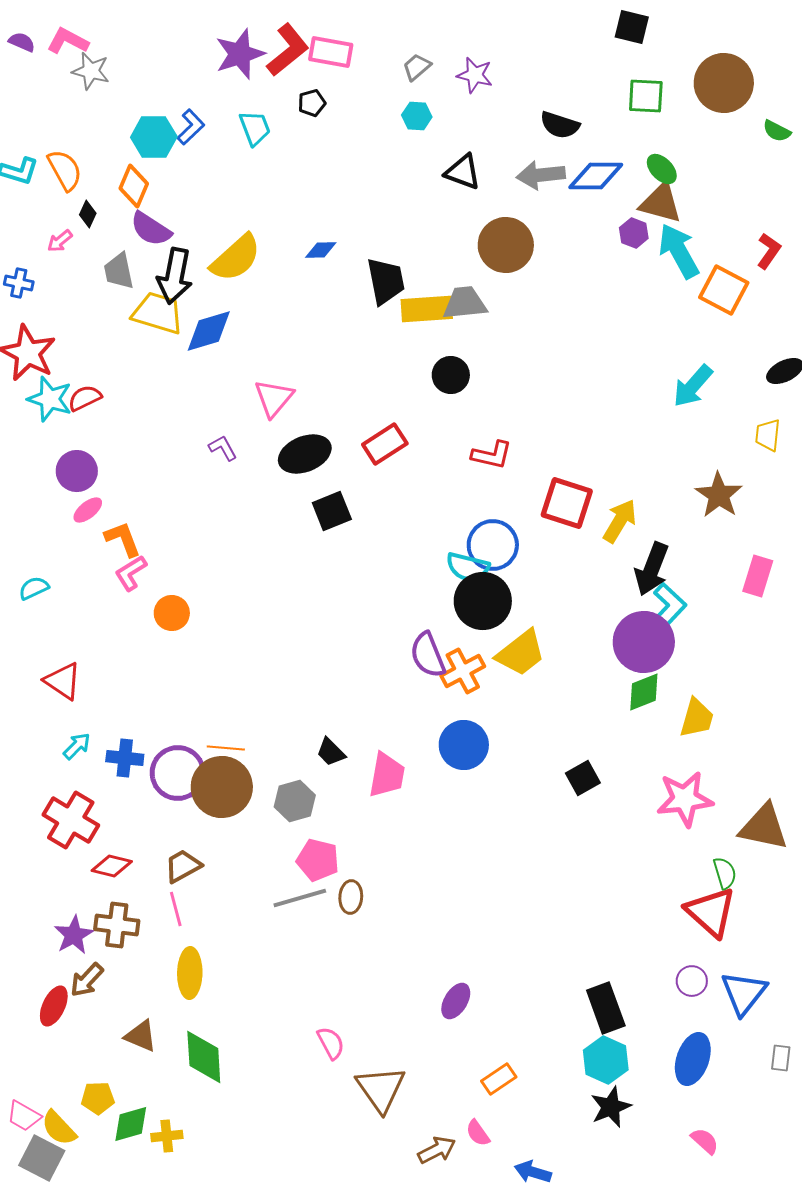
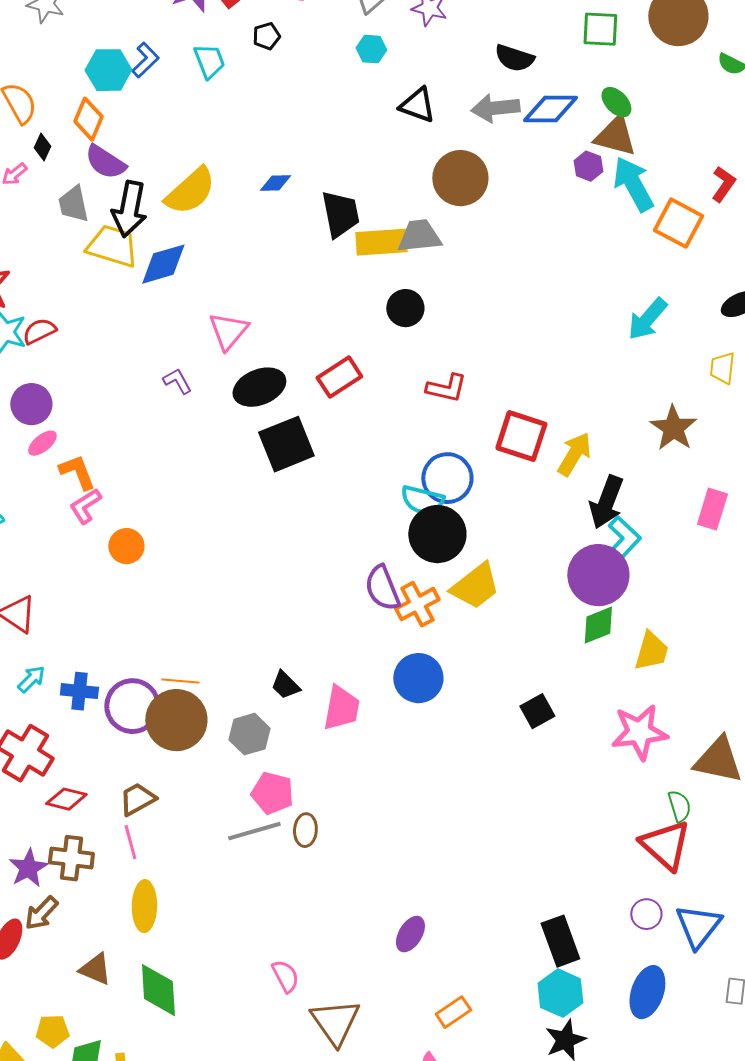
black square: (332, 511) -> (286, 444), size x1.4

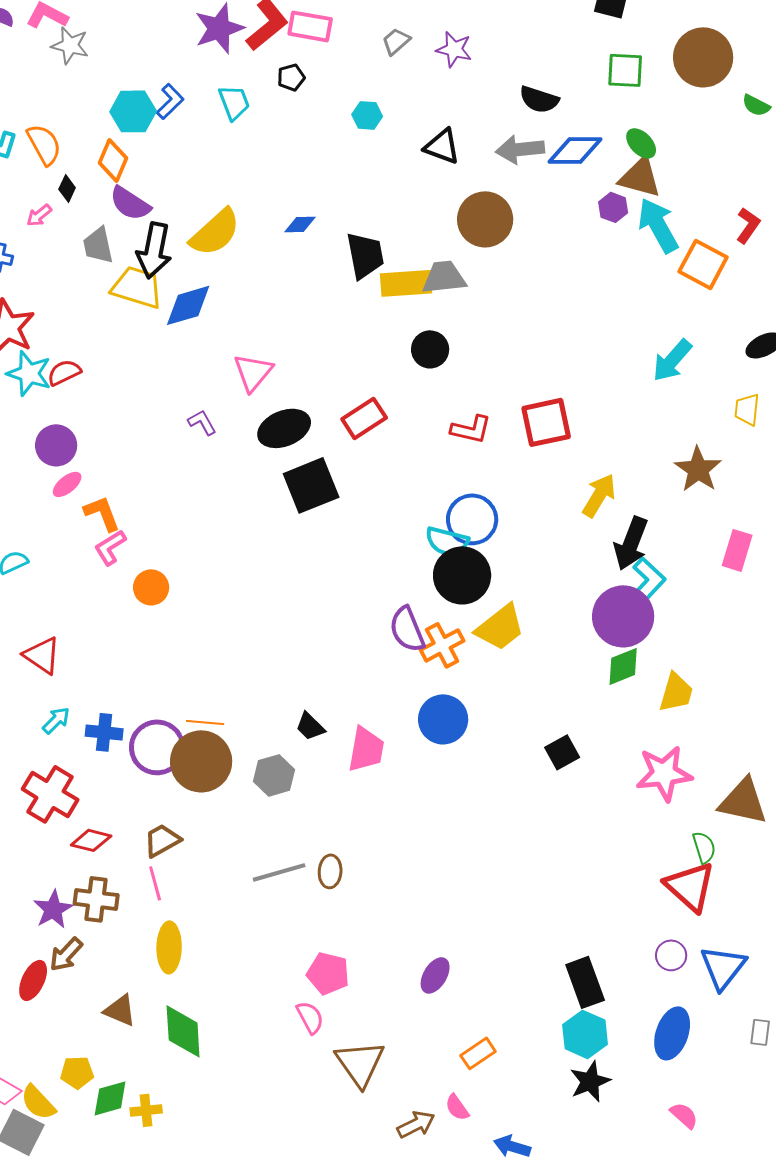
cyan hexagon: (371, 49) -> (367, 115), moved
red square: (521, 436) -> (546, 422), moved, turned -30
pink pentagon: (272, 793) -> (328, 973), moved

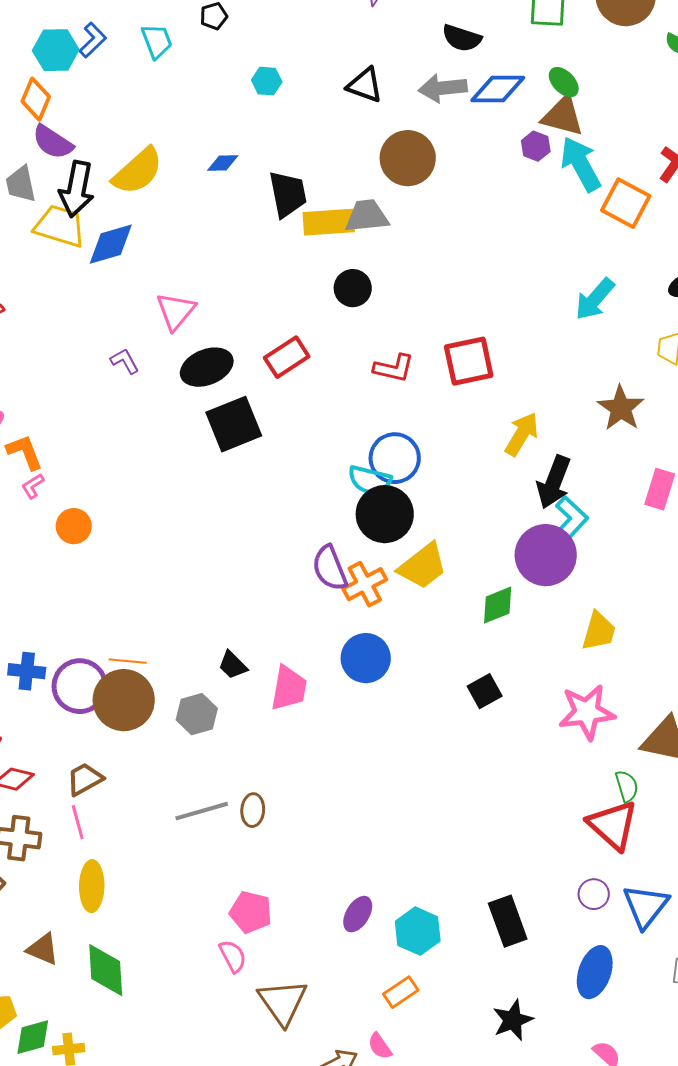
cyan hexagon: (367, 115) -> (267, 81), moved
pink L-shape: (110, 547) -> (33, 486), size x0.7
green diamond: (623, 666) -> (498, 605), moved
cyan hexagon: (585, 1034) -> (418, 931), moved

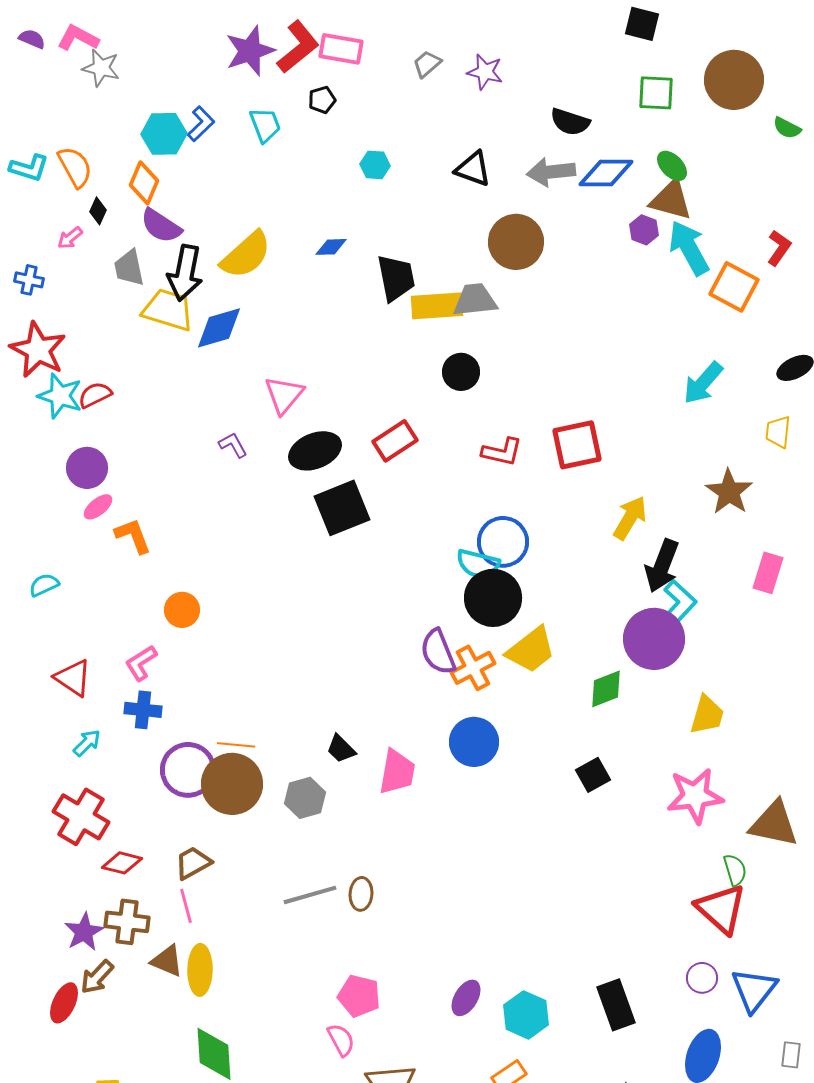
pink L-shape: (33, 486) -> (141, 663), moved, size x1.4
blue cross: (27, 671) -> (143, 710), moved
brown triangle: (43, 949) -> (167, 961), moved

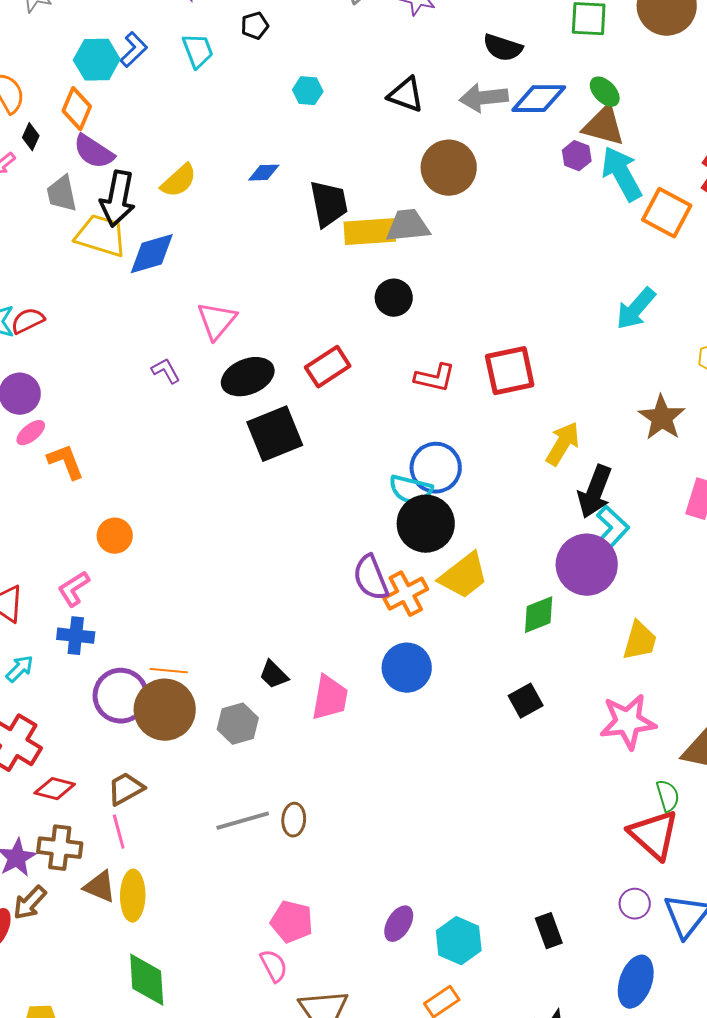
yellow semicircle: (246, 255) -> (179, 181), size x0.7
black rectangle: (616, 1005) -> (549, 931), size x0.7

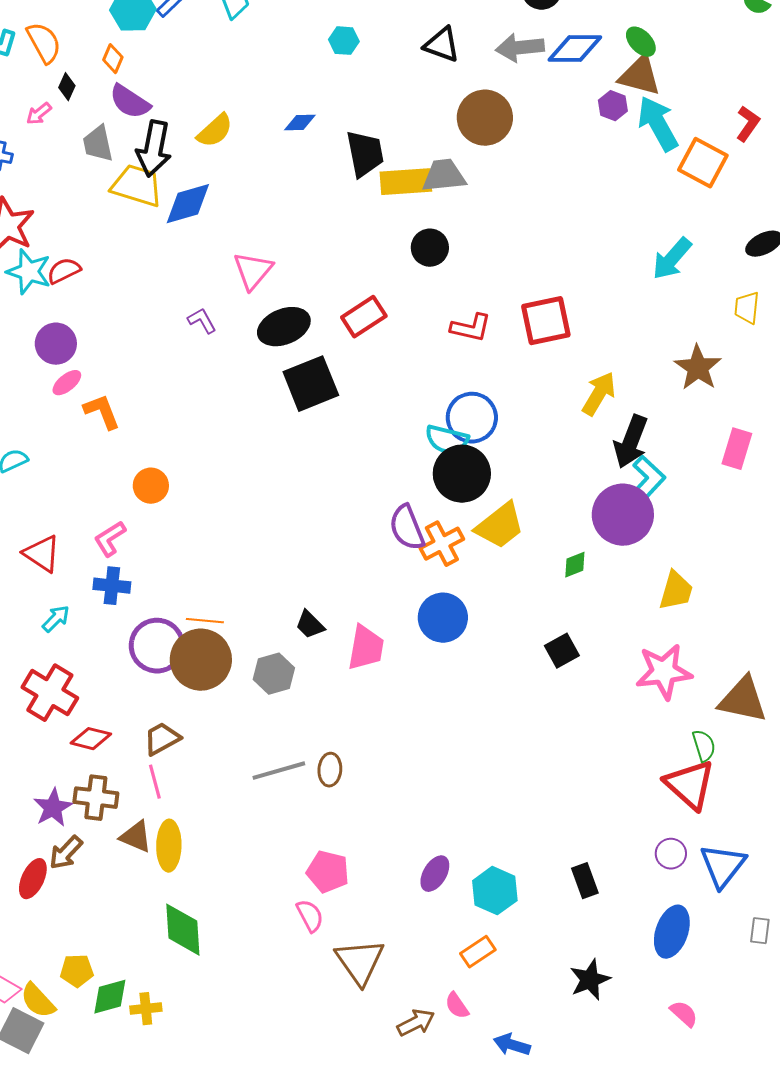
orange diamond: (77, 109) -> (113, 59), size x0.7
green diamond: (539, 615) -> (575, 565), size x0.7

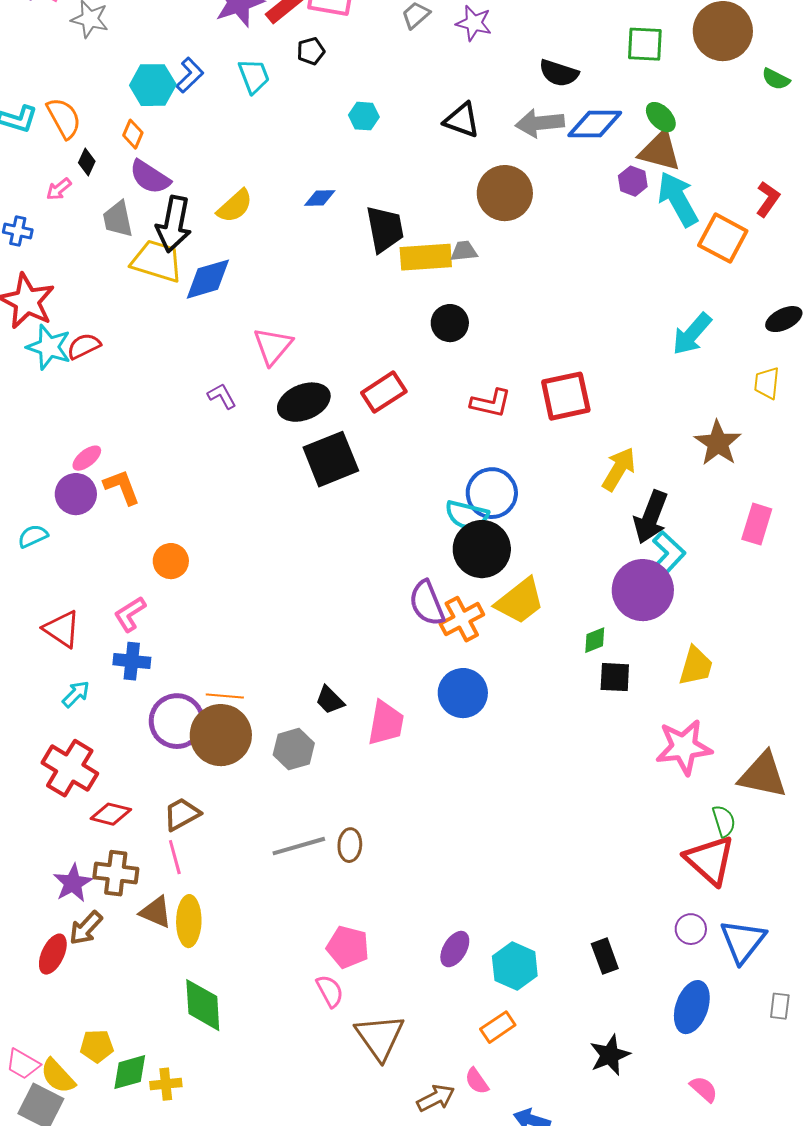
gray trapezoid: (444, 176) -> (464, 251), size x0.6
purple circle: (56, 344) -> (76, 494), moved
black square: (562, 651) -> (615, 677), moved, turned 32

